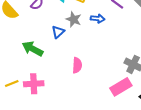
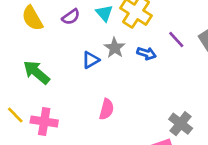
green arrow: (33, 49) -> (36, 72), moved
yellow line: (12, 83) -> (15, 115), turned 56

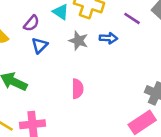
blue triangle: (91, 60) -> (40, 45), moved
pink semicircle: (107, 109) -> (77, 89), moved

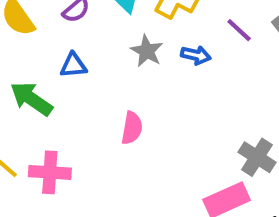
blue triangle: (40, 45) -> (73, 65), moved, turned 30

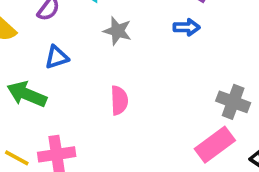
blue arrow: (196, 55) -> (187, 27), moved

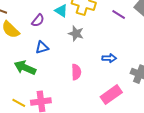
blue arrow: (187, 27) -> (109, 58), moved
pink rectangle: (215, 145) -> (111, 95), moved

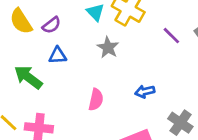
purple semicircle: (38, 20) -> (52, 25), moved
blue arrow: (109, 58) -> (145, 91), turned 152

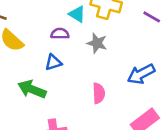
purple semicircle: (52, 25) -> (60, 34), moved, turned -126
blue arrow: (145, 91) -> (141, 74), size x1.5

